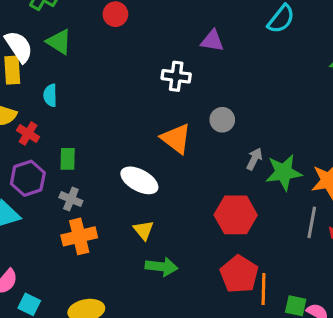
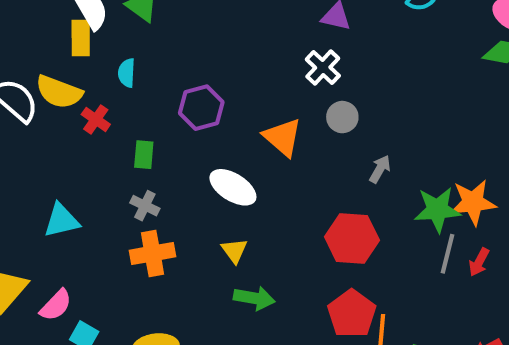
white cross: (176, 76) -> (323, 68), moved, turned 32
green star: (284, 172) -> (437, 210), moved
purple hexagon: (28, 178) -> (201, 108), moved

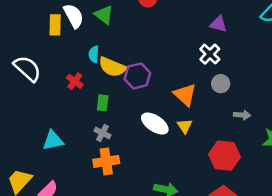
yellow rectangle: (81, 38) -> (55, 25), moved
yellow semicircle: (59, 92) -> (112, 67), moved
gray arrow: (380, 169) -> (242, 115), turned 63
yellow triangle: (234, 251) -> (185, 126), moved

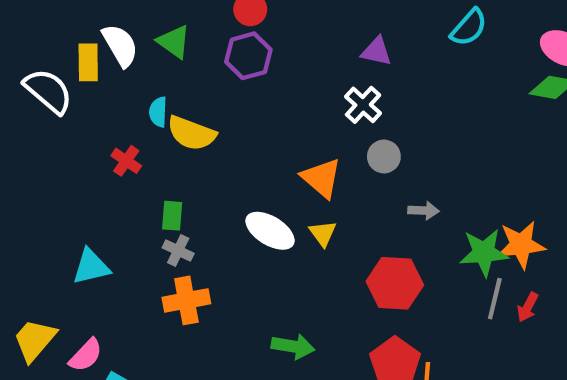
white semicircle: (27, 69) -> (48, 91), moved
purple hexagon: (137, 76) -> (248, 56), moved
green rectangle: (103, 103) -> (172, 216), moved

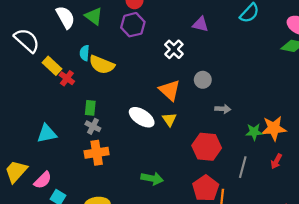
yellow rectangle: (88, 62) -> (52, 66), moved, turned -48
white cross: (363, 105) -> (174, 49), moved
green star: (484, 253) -> (254, 132), size x0.7
gray line: (495, 299) -> (243, 167), moved

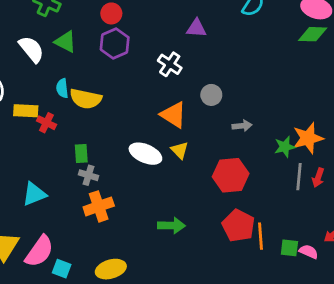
yellow rectangle: (52, 66) -> (26, 111), turned -30
gray line: (243, 167) -> (299, 177), moved
pink semicircle: (43, 180) -> (39, 251), size x1.4

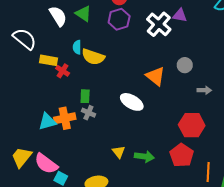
white cross: (170, 64) -> (159, 24), moved, size x1.4
yellow triangle: (180, 150) -> (119, 152), moved
orange cross: (99, 206) -> (65, 118), moved
red pentagon: (238, 226) -> (182, 155), moved
pink semicircle: (39, 251) -> (46, 164), turned 85

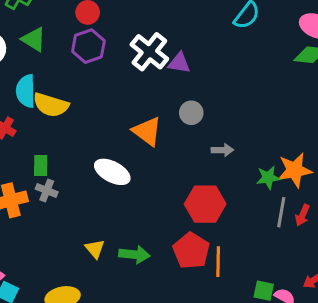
purple triangle: (180, 15) -> (179, 63), moved
cyan semicircle: (77, 47) -> (26, 91), size x1.5
orange line: (208, 172) -> (218, 262), moved

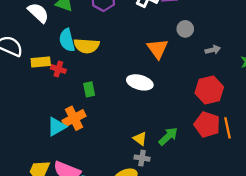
orange triangle: (147, 131) -> (158, 49), turned 30
gray cross: (47, 190) -> (142, 158), moved
green arrow: (134, 255) -> (168, 136), turned -36

